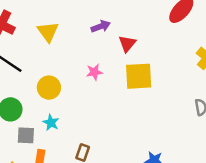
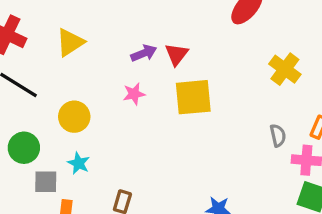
purple arrow: (101, 26) -> (144, 53), moved
yellow triangle: (48, 32) -> (70, 42), turned 35

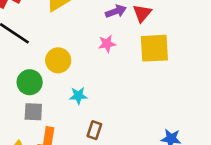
green circle: (24, 148) -> (30, 82), moved
cyan star: (79, 163) -> (78, 96), moved, turned -30

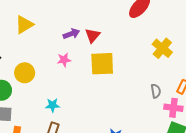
cyan star: (78, 96) -> (53, 105), moved

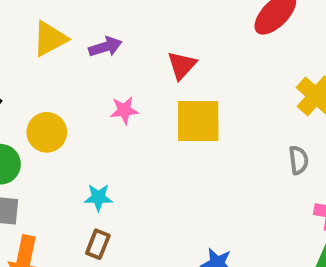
purple arrow: (71, 34) -> (105, 47), moved
gray semicircle: (156, 91) -> (299, 160), moved

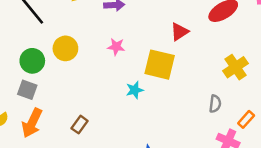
red triangle: (182, 65) -> (180, 32), moved
cyan star: (98, 197) -> (135, 90), moved, turned -30

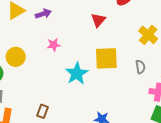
yellow square: (160, 65) -> (106, 58), moved
cyan star: (135, 90) -> (77, 74), size x1.6

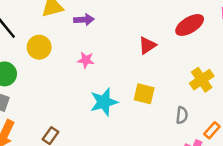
yellow circle: (16, 57) -> (39, 47), moved
yellow square: (106, 58) -> (144, 94), size x0.7

